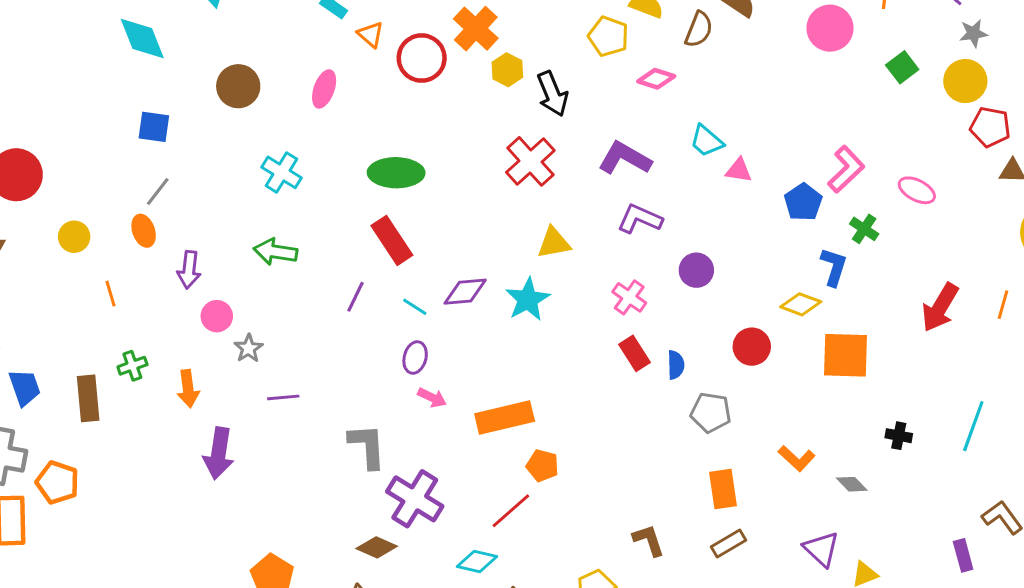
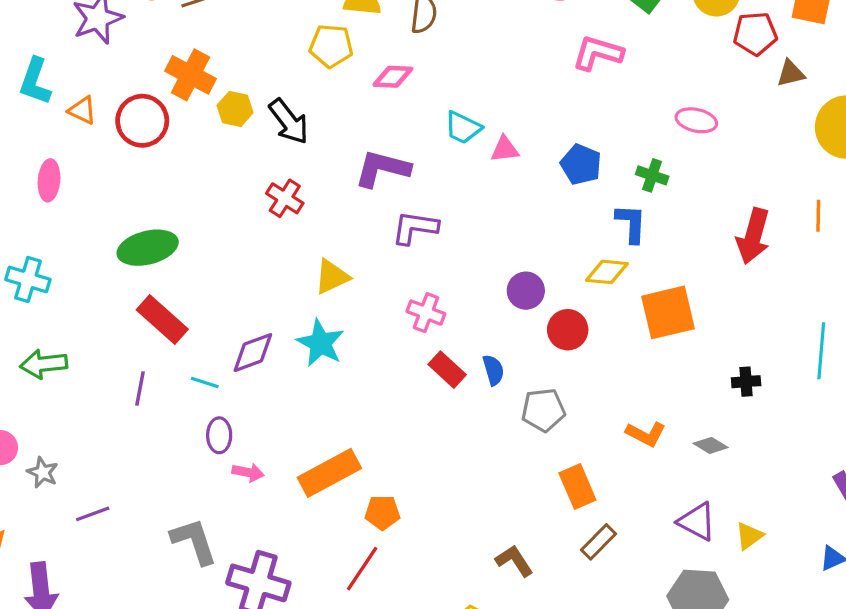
red cross: (530, 161) -> (285, 198), size x0.7
pink L-shape: (846, 169) -> (598, 53), moved, turned -105
purple circle: (696, 270) -> (526, 291), moved

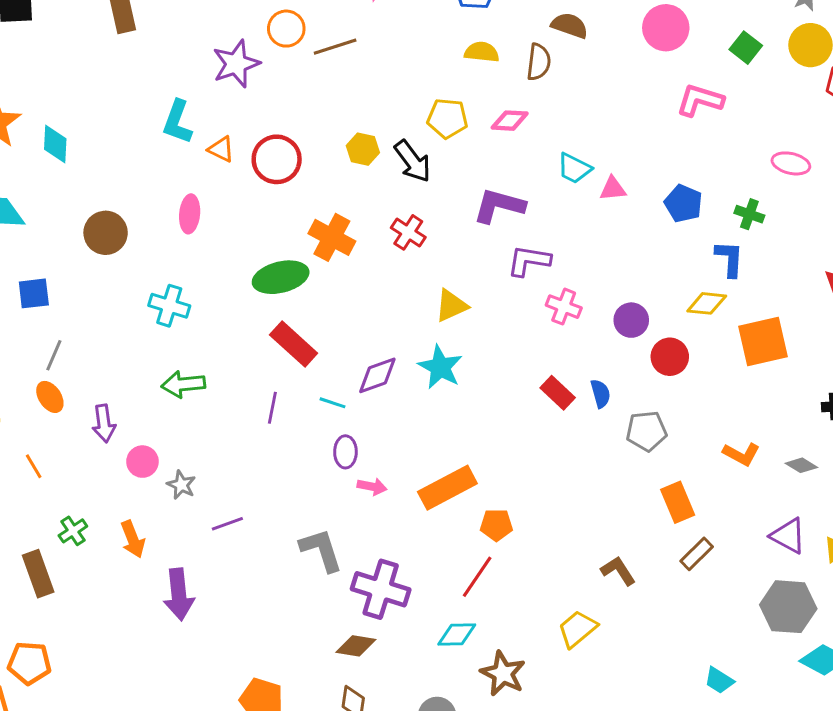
yellow pentagon: (331, 46) -> (447, 118), moved
orange cross: (190, 75) -> (332, 237), moved
pink cross: (426, 313) -> (564, 307), moved

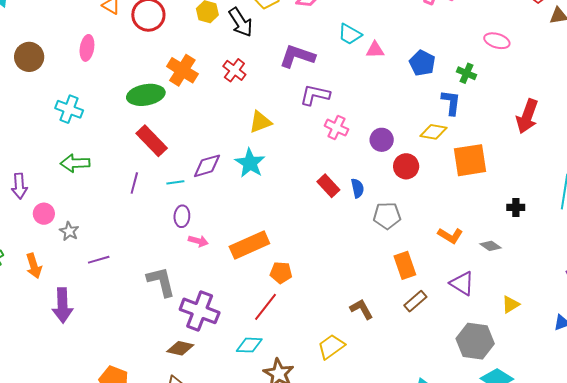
cyan line: (332, 403) -> (175, 182), turned -30
purple triangle: (788, 536) -> (462, 283), moved

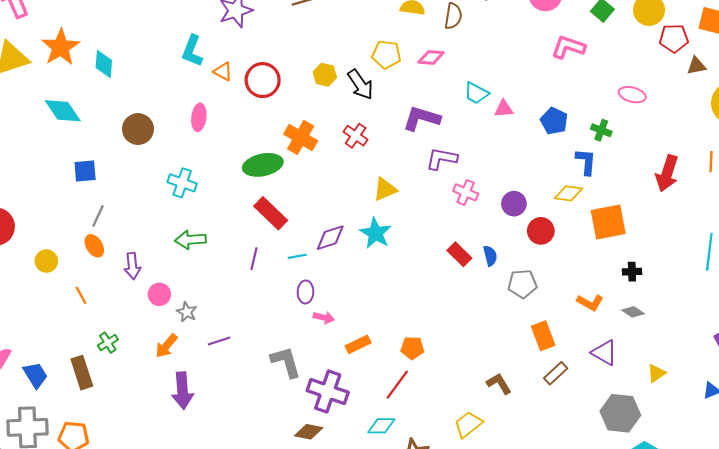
black cross: (516, 207) -> (632, 272), moved
orange rectangle: (249, 245) -> (358, 344), moved, size x0.6
orange arrow: (34, 266) -> (166, 346), moved, turned 60

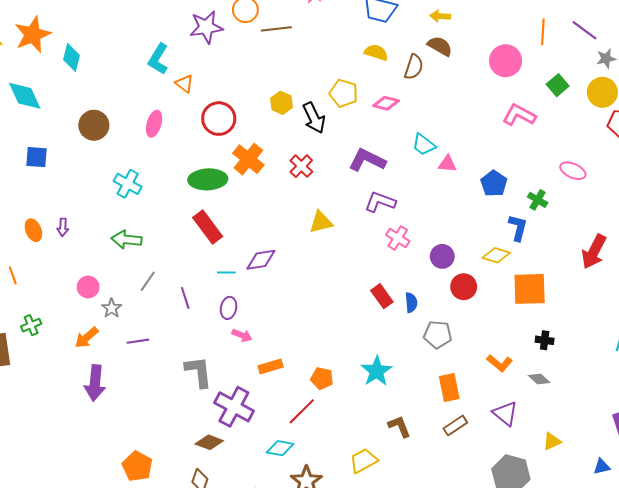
red circle: (263, 80) -> (219, 119), moved
gray line: (98, 216) -> (148, 281), moved
cyan star: (376, 233) -> (377, 371), moved
purple line: (254, 259) -> (185, 298), moved, turned -40
purple arrow: (132, 266) -> (63, 227), moved, size x0.7

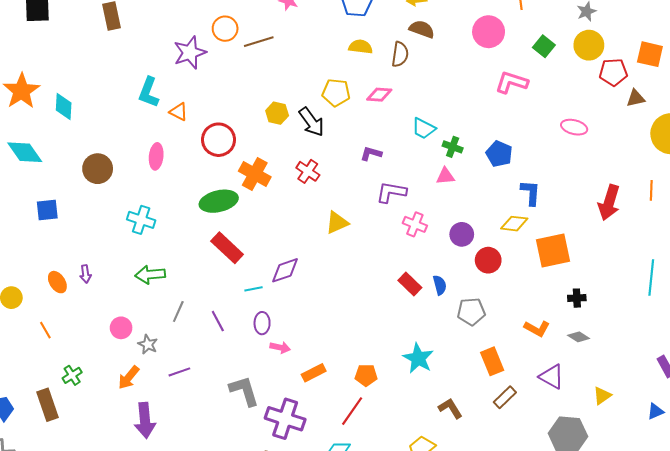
purple L-shape: (367, 160) -> (371, 154), size x0.6
pink triangle: (447, 164) -> (445, 176), moved
green cross: (538, 200) -> (453, 147), moved

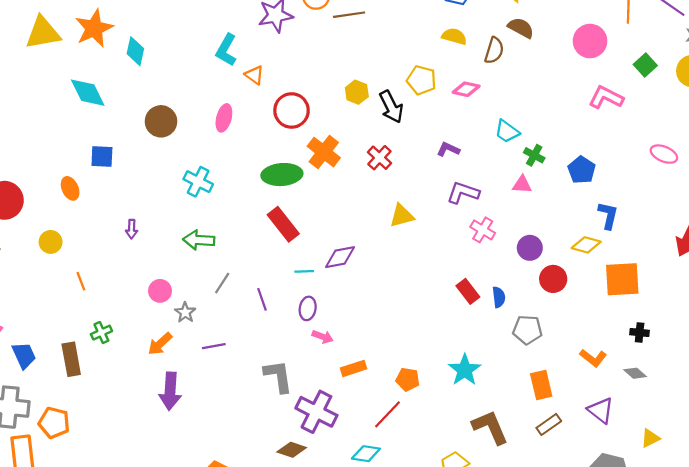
orange ellipse: (57, 282) -> (70, 188), moved
brown L-shape: (450, 408) -> (490, 427), size x1.5

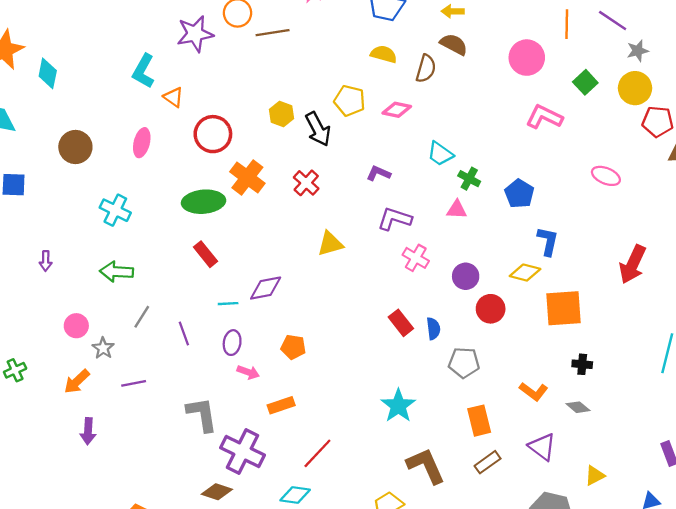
red rectangle: (283, 224) -> (205, 254), size x0.7
orange pentagon: (408, 379) -> (293, 347), moved
purple arrow: (170, 391) -> (88, 431), size x0.7

